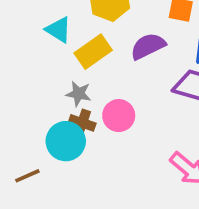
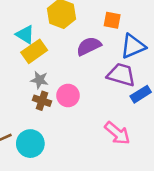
yellow rectangle: (93, 52) -> (34, 51), moved
cyan circle: (66, 141) -> (30, 144), moved

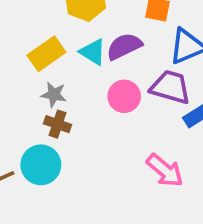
cyan triangle: (25, 34) -> (93, 52), moved
pink circle: (68, 95) -> (124, 96), moved
cyan circle: (30, 144) -> (41, 165), moved

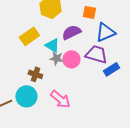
cyan triangle: (93, 52) -> (52, 45), moved
gray star: (54, 94) -> (56, 58), moved
pink arrow: (165, 170) -> (60, 99), moved

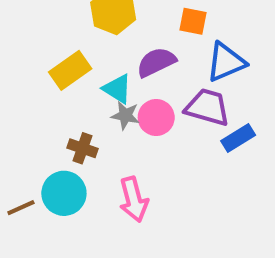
pink arrow: (60, 99) -> (134, 199), turned 35

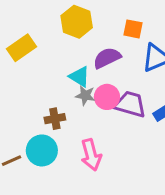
yellow rectangle: (70, 70) -> (22, 48), moved
purple trapezoid: (207, 107) -> (130, 104), moved
brown cross: (82, 148) -> (55, 119), turned -30

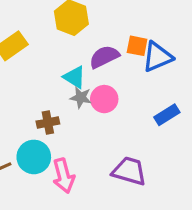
orange square: (133, 29) -> (137, 46), moved
purple trapezoid: (130, 104) -> (129, 171), moved
pink arrow: (91, 155) -> (64, 176), moved

